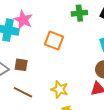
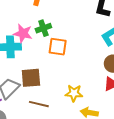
green cross: (79, 13) -> (43, 28), moved
brown square: (21, 65) -> (31, 78), size x1.5

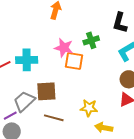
green cross: (43, 28) -> (91, 40), moved
pink star: (23, 33) -> (64, 48), moved

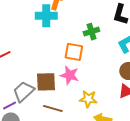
pink star: (64, 48) -> (70, 75), moved
cyan cross: (27, 60) -> (46, 16), moved

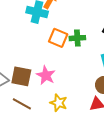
orange square: (74, 52) -> (58, 38), moved

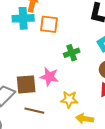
orange square: (58, 38) -> (49, 24), moved
green cross: (77, 38) -> (72, 53), moved

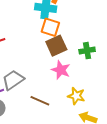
orange square: (49, 24) -> (50, 27), moved
brown square: (26, 84) -> (56, 46), moved, turned -30

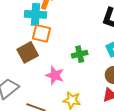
brown square: (56, 46) -> (28, 52), moved

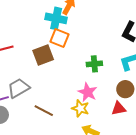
pink star: (55, 75) -> (88, 92), moved

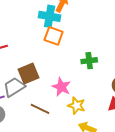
brown square: (43, 55) -> (29, 73), moved
pink star: (88, 92) -> (61, 87), moved

